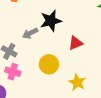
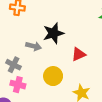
gray arrow: (30, 33) -> (34, 46), turned -136

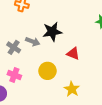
red triangle: (79, 54) -> (73, 54), turned 40
gray cross: (14, 65) -> (14, 47), moved

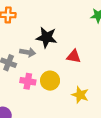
black star: (52, 32) -> (47, 37), turned 30
pink cross: (14, 75) -> (28, 81), moved

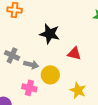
gray arrow: (28, 52) -> (31, 65), moved
pink cross: (28, 81) -> (29, 88), moved

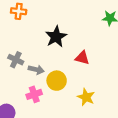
black star: (50, 34) -> (56, 37), turned 30
pink cross: (29, 88) -> (34, 94), turned -32

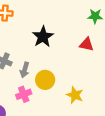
red triangle: (82, 58) -> (87, 44), moved
gray arrow: (36, 70) -> (25, 70), turned 96

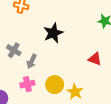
red triangle: (87, 44) -> (95, 59), moved
yellow circle: (45, 80) -> (55, 85), moved

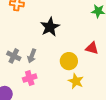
gray cross: (14, 50) -> (14, 56), moved
yellow circle: (55, 85) -> (69, 61), moved

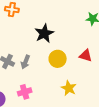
yellow circle: (69, 61) -> (58, 59), moved
pink cross: (30, 78) -> (25, 92), moved

